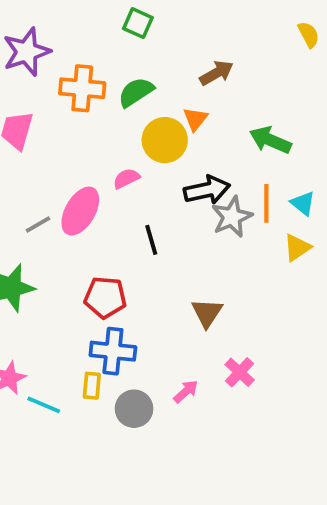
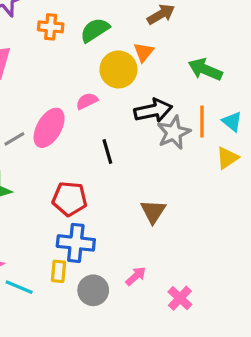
orange cross: (82, 88) -> (51, 27), size x0.7
pink cross: (240, 372) -> (180, 298), moved

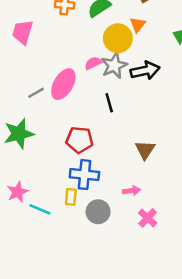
gray star: (174, 133) -> (114, 66), moved
pink arrow: (136, 276) -> (132, 191), moved, turned 35
pink cross: (180, 298) -> (148, 218), moved

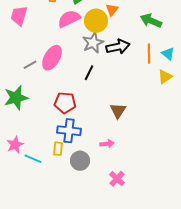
pink semicircle: (93, 63) -> (69, 19), moved, size x1.6
black line: (109, 103) -> (89, 73), turned 42
pink cross: (148, 218) -> (117, 179), moved

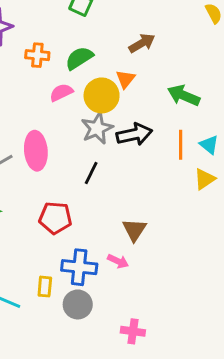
pink semicircle: (69, 19) -> (61, 92), size x0.7
pink ellipse: (52, 58) -> (36, 151), turned -35
blue cross: (69, 131) -> (79, 267), moved
pink arrow: (107, 144) -> (118, 261), moved, turned 32
pink cross: (117, 179) -> (133, 331), turned -35

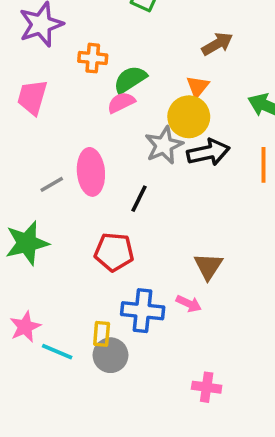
green semicircle: (79, 58) -> (130, 79), moved
yellow circle: (102, 95) -> (189, 117), moved
black line: (91, 173) -> (139, 199), moved
gray circle: (78, 304) -> (110, 355), moved

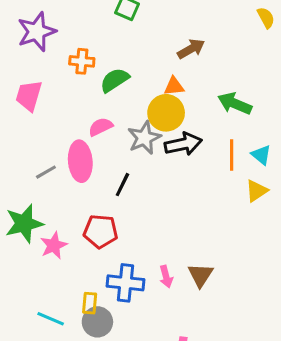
orange triangle: (198, 87) -> (174, 86), turned 45
pink semicircle: (121, 103) -> (101, 127), moved
brown triangle: (208, 266) -> (200, 275), moved
pink arrow: (189, 304) -> (166, 277), turned 50
pink star: (25, 327) -> (54, 245), moved

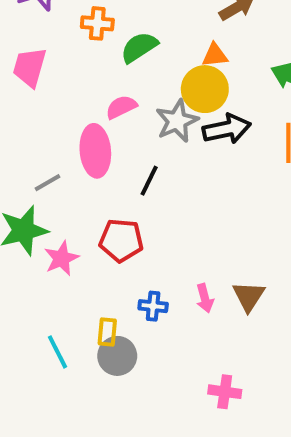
gray line: (46, 172) -> (48, 183), moved
blue cross: (126, 283) -> (153, 306), size x0.6
cyan line: (51, 319) -> (57, 352), turned 40

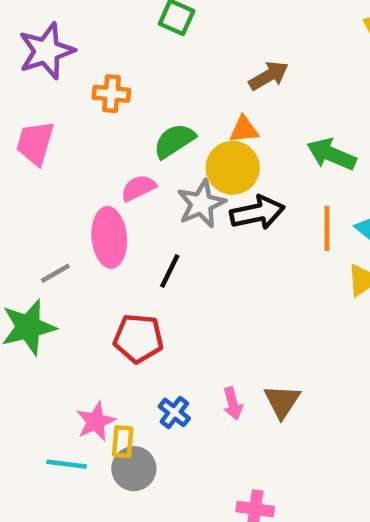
green semicircle: (139, 47) -> (174, 141), moved
pink star: (61, 258) -> (96, 421), moved
blue cross: (153, 306) -> (174, 412), turned 32
cyan line: (57, 352) -> (67, 464), turned -56

